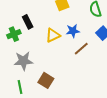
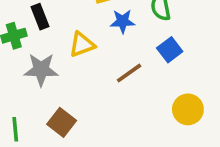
blue star: (73, 31) -> (123, 21), moved
gray star: (23, 61) -> (41, 70), moved

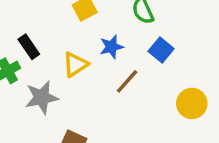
blue star: (123, 21) -> (111, 47), moved

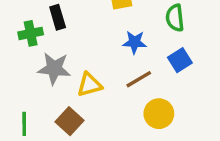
yellow triangle: (75, 64) -> (89, 85), moved
yellow circle: (192, 103) -> (159, 114), moved

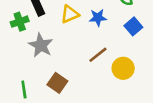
gray star: (54, 68) -> (41, 45), turned 30
brown line: (139, 79) -> (98, 55), moved
yellow triangle: (89, 85) -> (70, 14), moved

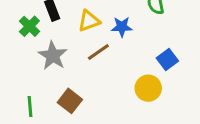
green cross: (20, 22) -> (29, 26), turned -30
blue square: (133, 26) -> (167, 60), moved
brown line: (98, 55) -> (98, 52), moved

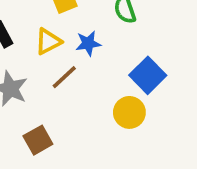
blue square: (167, 60) -> (148, 75), size x1.4
brown square: (70, 101) -> (38, 140), turned 30

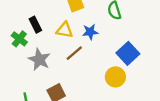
yellow triangle: (48, 41) -> (65, 30), turned 36

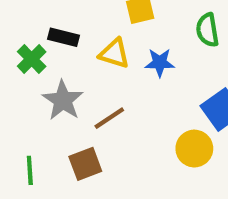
black rectangle: (35, 25) -> (63, 37), turned -56
brown line: (74, 53) -> (109, 118), moved

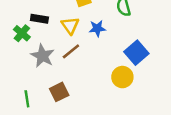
yellow triangle: (114, 53) -> (70, 25), turned 42
brown line: (109, 118) -> (71, 51), moved

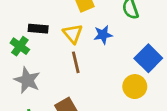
brown line: (71, 51) -> (76, 62), turned -60
gray star: (42, 56) -> (27, 80), moved

